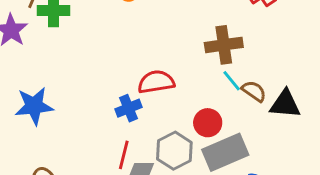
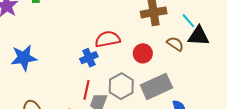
cyan line: (232, 81) -> (188, 21), moved
black triangle: (285, 104) -> (199, 36), moved
red circle: (208, 123) -> (143, 53), moved

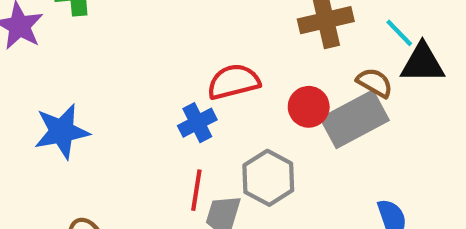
gray rectangle: (156, 86) -> (355, 119), moved

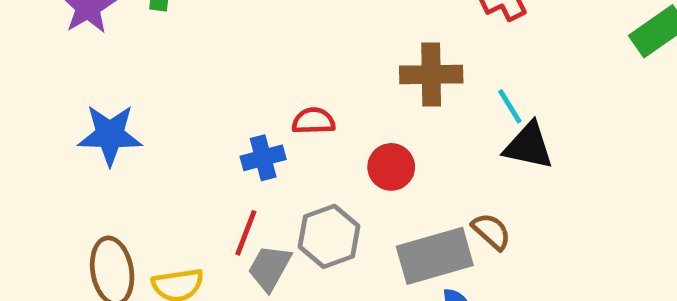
red semicircle: (234, 82) -> (313, 121), size x0.7
brown semicircle: (375, 83) -> (491, 231), moved
gray rectangle: (355, 119) -> (435, 256), moved

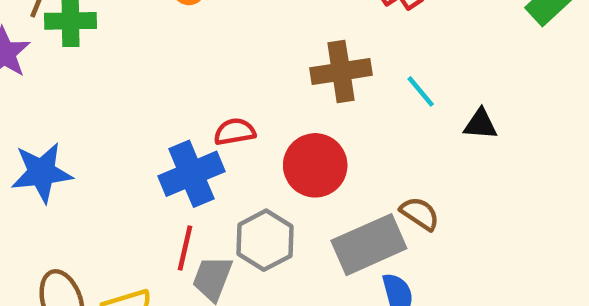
black triangle: (529, 146) -> (480, 124), moved, size x0.7
blue cross: (263, 158) -> (191, 174), size x1.5
red circle: (391, 167) -> (315, 165), size x1.4

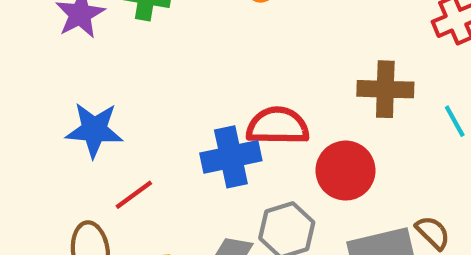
red semicircle: (235, 132) -> (278, 126), size x1.6
red line: (185, 248) -> (134, 195), moved, turned 30

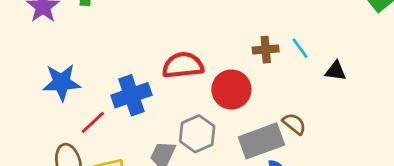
brown cross: (385, 89) -> (266, 50), moved, size x0.7
blue cross: (231, 157) -> (131, 95), moved

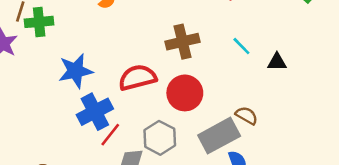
brown cross: (266, 50) -> (182, 42), moved, size x1.4
blue star: (62, 82) -> (76, 71), moved
red line: (93, 122) -> (110, 135), moved

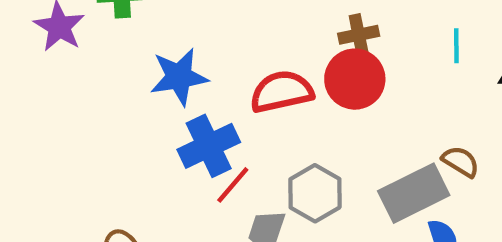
brown cross: (182, 42) -> (359, 35), size x0.7
cyan line: (241, 46) -> (456, 46), turned 42
red circle: (185, 93) -> (355, 79), moved

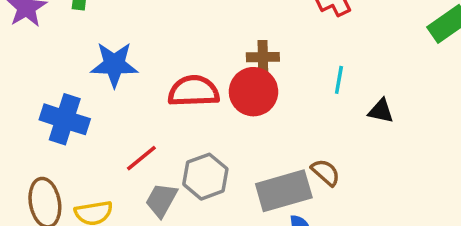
blue cross: (209, 146) -> (65, 119), moved, turned 33

